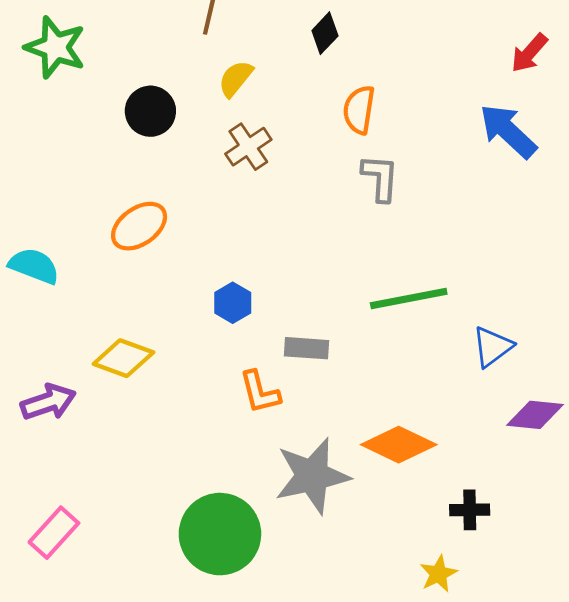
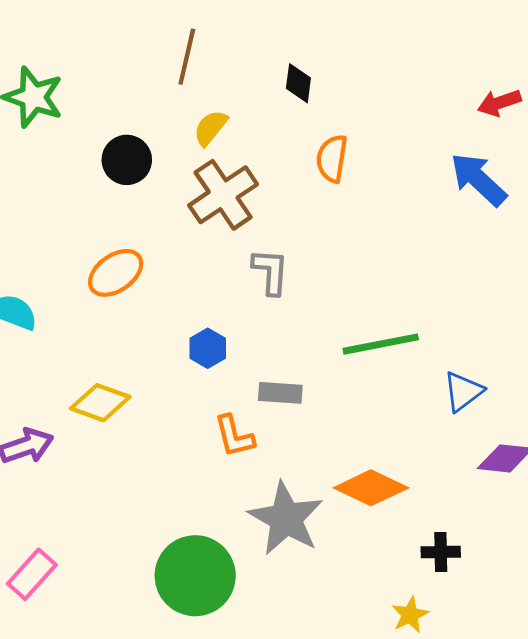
black diamond: (325, 33) -> (298, 83), turned -36
red arrow: (529, 53) -> (499, 103), turned 30
brown cross: (248, 147) -> (223, 195), size x1.5
gray L-shape: (380, 178) -> (271, 272), moved
gray star: (312, 476) -> (286, 518), turned -30

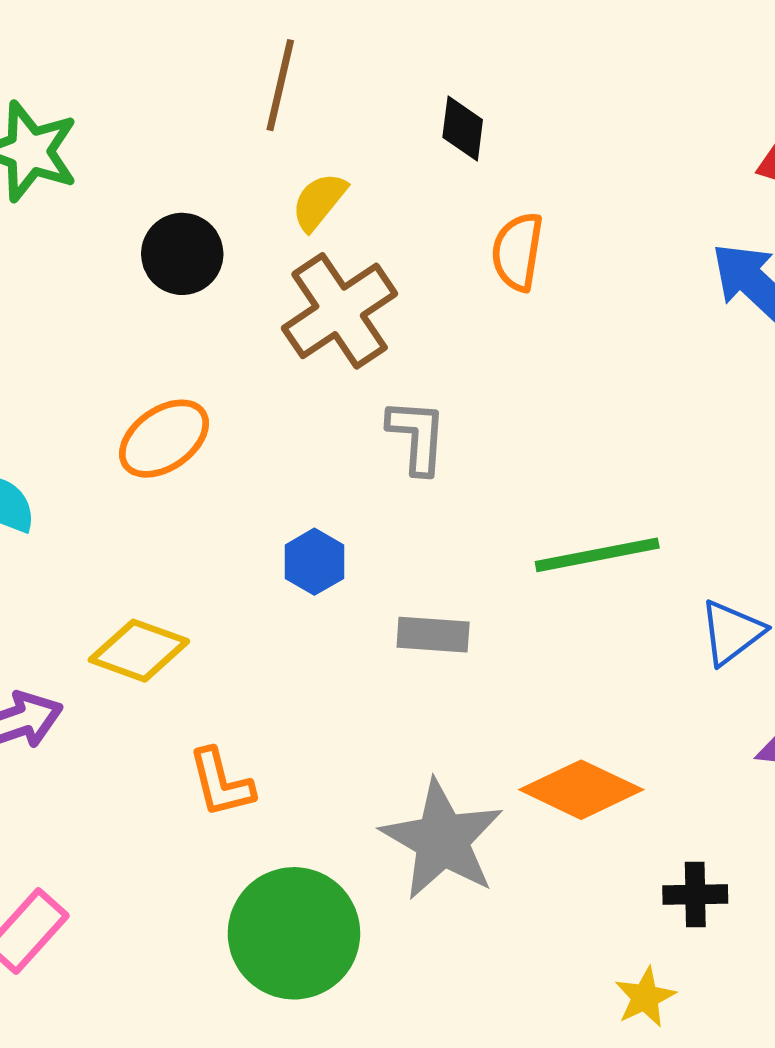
orange L-shape: (234, 436) -> (221, 783), moved

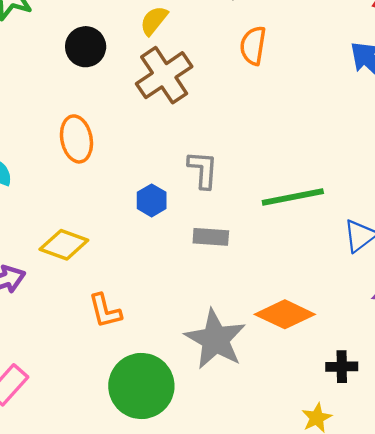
gray L-shape: (417, 436) -> (203, 170), moved
orange ellipse: (164, 439) -> (76, 139), turned -66

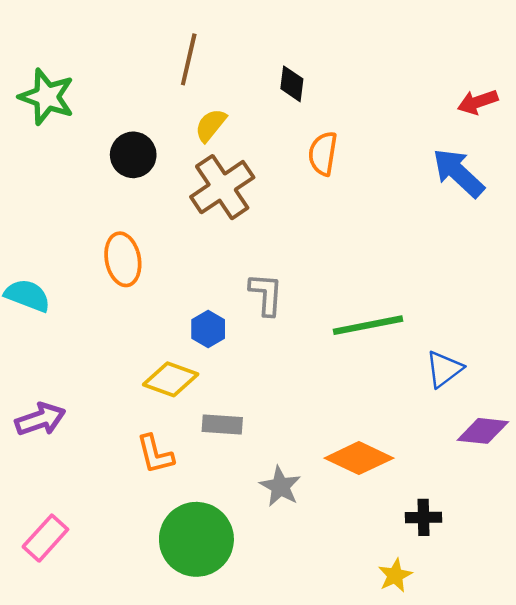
gray rectangle: (211, 237) -> (222, 425), moved
yellow diamond: (64, 245) -> (171, 379), moved
gray star: (215, 339) -> (280, 486), size x0.6

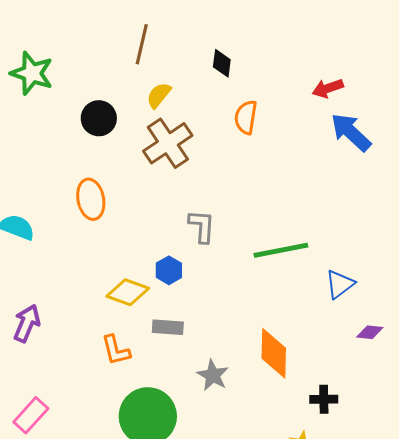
red arrow: (478, 102) -> (328, 88), moved
blue hexagon: (208, 329) -> (169, 270), moved
purple arrow: (40, 419) -> (27, 323), turned -48
purple diamond: (483, 431) -> (370, 332), size x0.7
orange diamond: (359, 458) -> (274, 353), turned 66

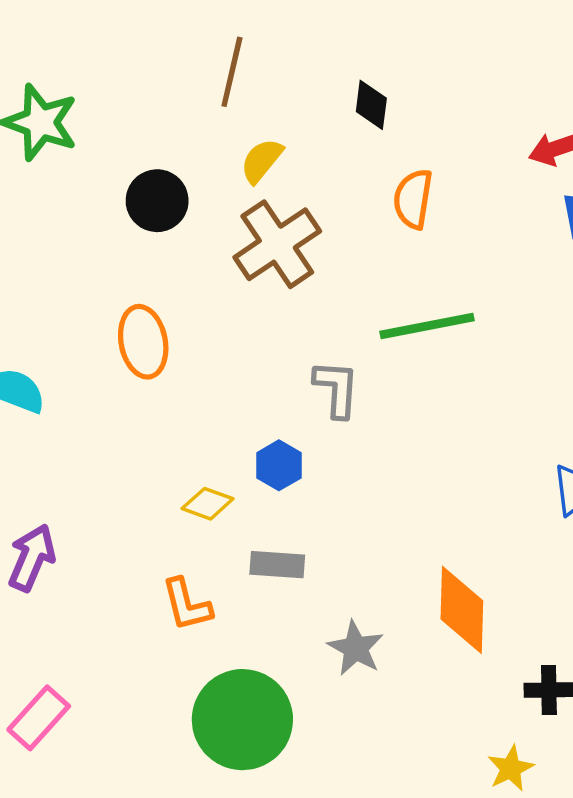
green line: (281, 250) -> (427, 326), moved
yellow diamond: (128, 292) -> (208, 504), size x0.7

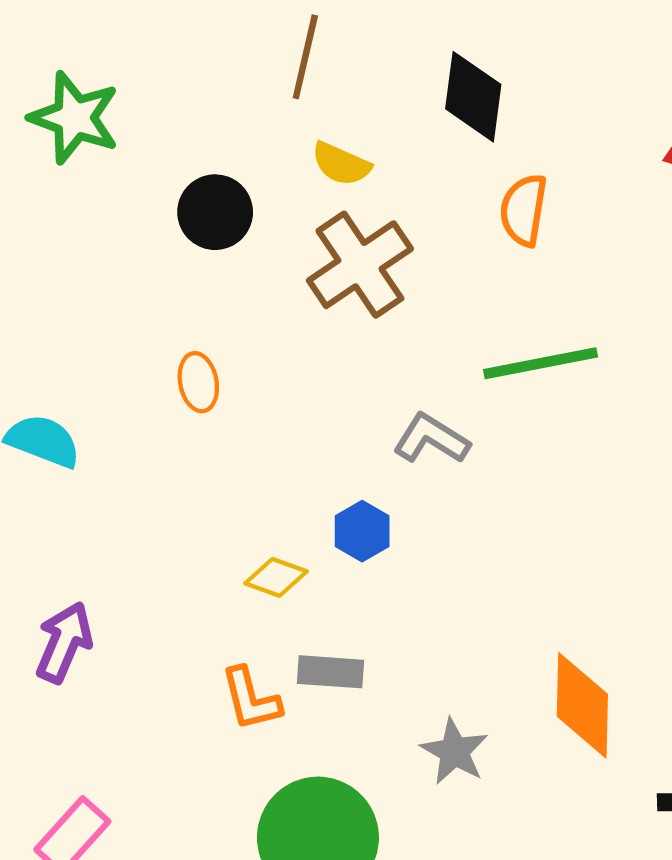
black diamond: (371, 105) -> (473, 97), size x1.5
yellow semicircle: (262, 161) -> (341, 164), turned -105
orange ellipse: (143, 342) -> (198, 382), size x0.7
gray L-shape: (336, 389) -> (431, 439), turned -62
gray rectangle: (277, 565) -> (331, 672), moved

